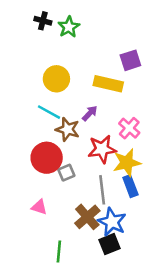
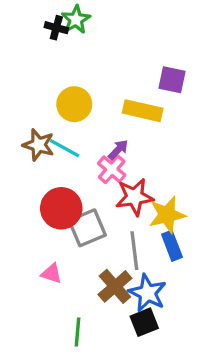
green star: (69, 27) -> (76, 20), moved
purple square: (130, 60) -> (172, 80), turned 30
pink cross: (129, 128) -> (112, 169), moved
brown star: (68, 129) -> (38, 145), moved
gray square: (66, 173) -> (87, 228), size x1.6

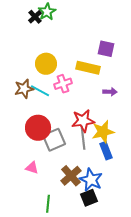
black cross: (56, 28) -> (35, 17), turned 32
brown star: (38, 145) -> (24, 89), turned -30
purple arrow: (118, 150) -> (110, 92), moved, turned 48
pink cross: (112, 169) -> (63, 84), moved, turned 30
gray line: (134, 251) -> (83, 138), moved

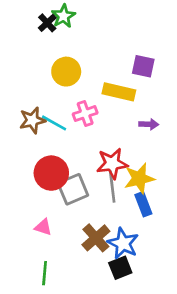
yellow circle: (46, 64) -> (66, 72), moved
green line: (48, 204) -> (45, 273), moved

